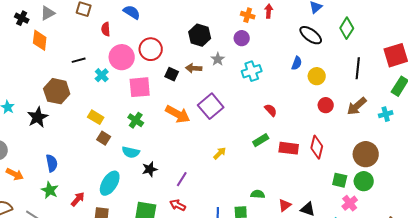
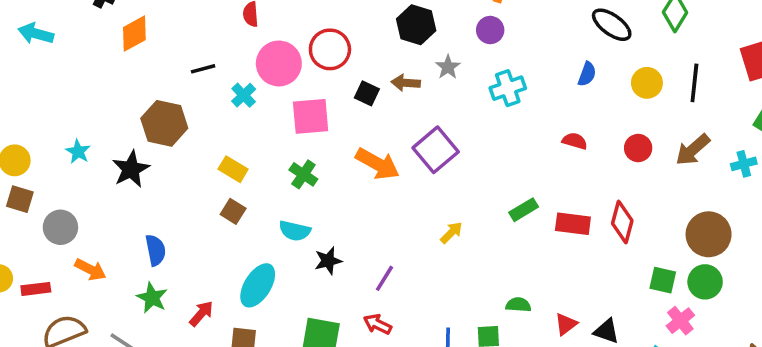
orange diamond: (40, 40) -> (134, 34), turned 55
yellow circle: (317, 76) -> (647, 83), moved
red semicircle: (271, 110) -> (575, 141), moved, turned -32
brown square: (104, 138) -> (233, 211), moved

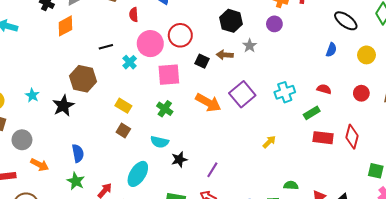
cyan cross: (508, 88) -> (285, 92), moved
green rectangle: (524, 210) -> (312, 113), moved
yellow arrow: (451, 233) -> (269, 142), moved

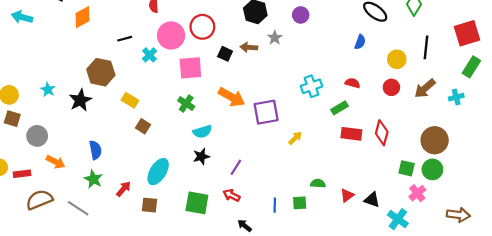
yellow circle: (366, 55) -> (397, 59), moved
purple square: (242, 94) -> (266, 112), moved, turned 30
yellow rectangle: (123, 106) -> (130, 100), moved
cyan semicircle: (160, 142) -> (202, 132), moved, turned -30

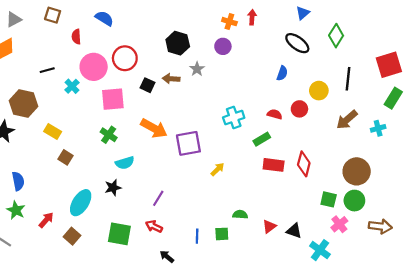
red circle: (391, 87) -> (299, 109), moved
black star: (201, 156) -> (113, 188), moved
brown square: (149, 205) -> (72, 236), turned 35
brown arrow: (458, 215) -> (380, 226), moved

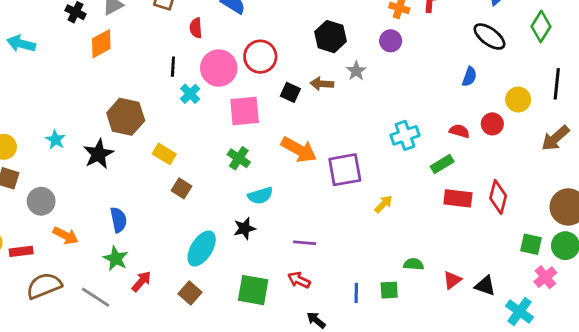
black line: (47, 70) -> (173, 67), moved, turned -72
purple line: (158, 198) -> (305, 243), turned 63
red arrow: (46, 220) -> (141, 281), moved

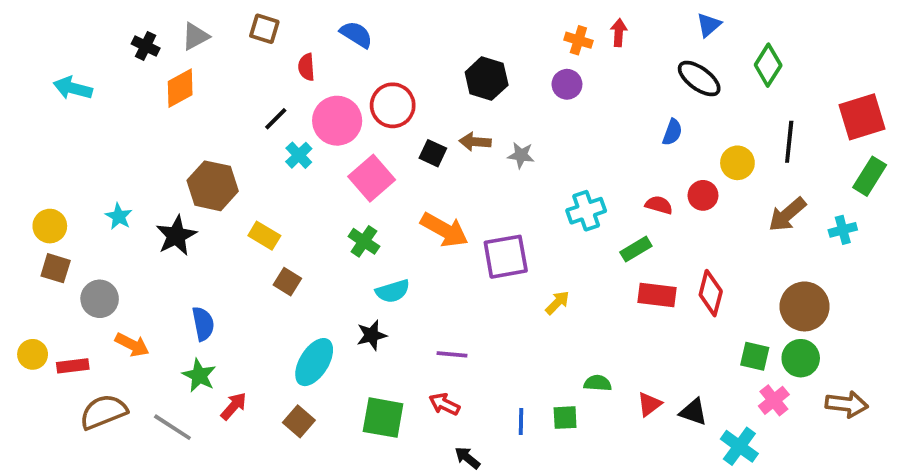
black line: (173, 67) -> (276, 119), turned 42
gray star: (356, 71) -> (521, 155), moved, turned -30
pink square: (245, 111) -> (372, 178), turned -36

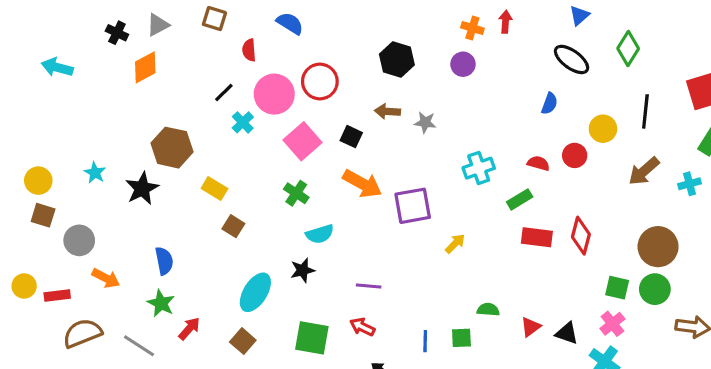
black square: (433, 153) -> (351, 137), moved
pink cross: (774, 400) -> (612, 324), moved

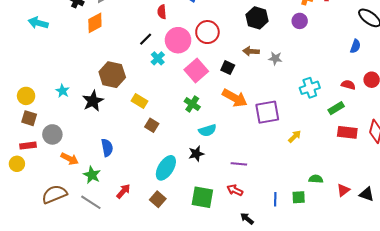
red rectangle: (57, 295) -> (28, 146), moved
green star: (161, 303) -> (92, 175), moved

